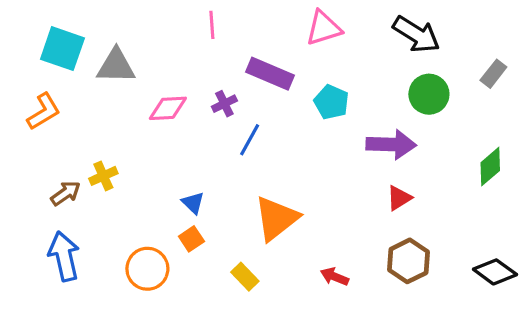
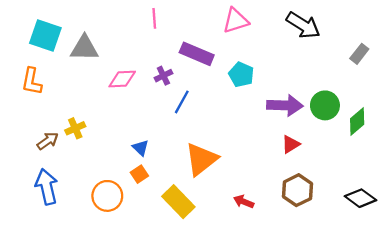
green circle: (429, 94) -> (325, 105), moved
orange L-shape: (44, 111) -> (32, 81), turned 132
yellow rectangle: (245, 277) -> (178, 202), size x1.6

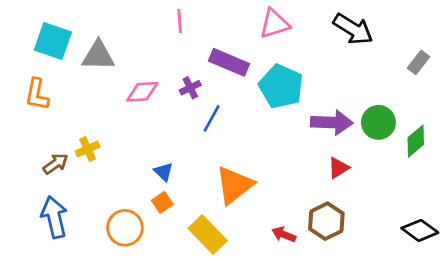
cyan pentagon: (241, 74) -> (281, 86), size x1.5
brown hexagon: (297, 190) -> (326, 221), moved

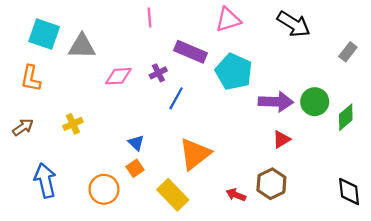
brown arrow: (56, 164) -> (23, 127), moved
black diamond: (420, 230) -> (349, 192), turned 48

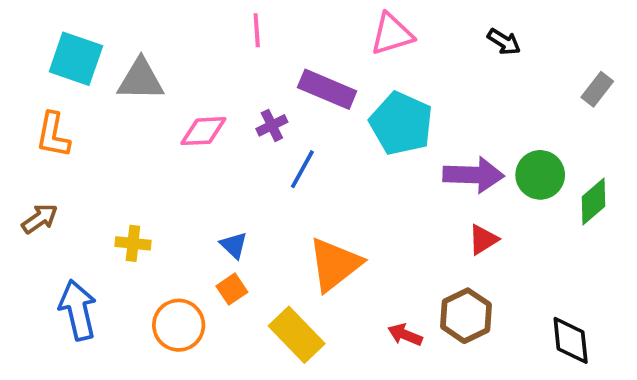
black arrow: (294, 24) -> (504, 42), size x0.6
yellow cross: (73, 124) -> (133, 243), moved, turned 30
black diamond: (349, 192) -> (571, 340), moved

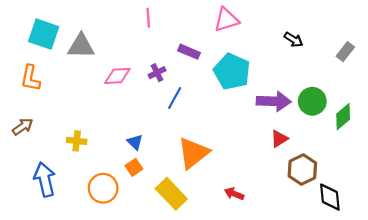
black arrow: (504, 42) -> (294, 40), moved
purple rectangle: (327, 89) -> (189, 52), size x0.7
brown hexagon: (466, 316) -> (302, 170), moved

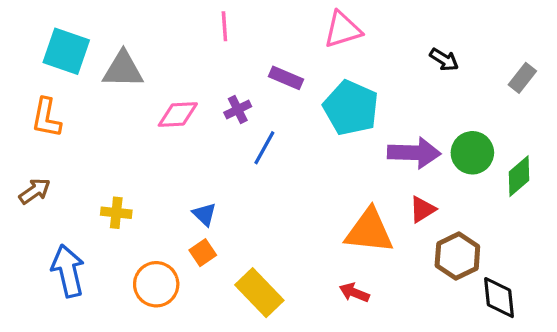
orange triangle: (193, 153) -> (369, 231), moved, turned 44

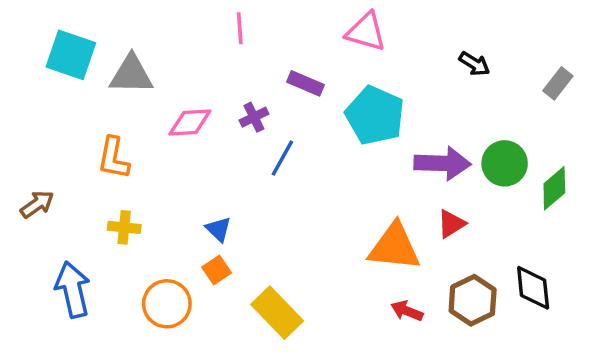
pink triangle: (343, 30) -> (366, 32), turned 33
orange L-shape: (46, 118) -> (114, 158), moved
brown hexagon: (457, 256) -> (473, 300), moved
red arrow: (354, 293) -> (407, 311), moved
black diamond: (499, 298) -> (533, 288), moved

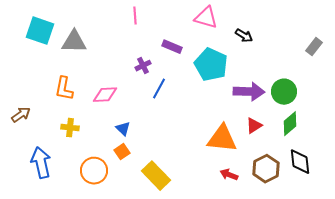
black arrow: (474, 64) -> (244, 36), moved
pink diamond: (190, 122) -> (105, 95), moved
green diamond: (554, 188) -> (290, 124), moved

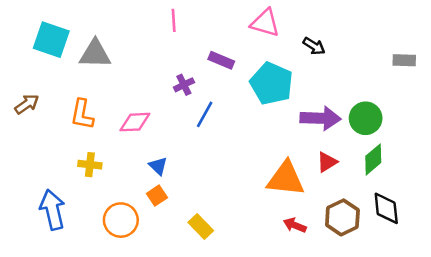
gray rectangle: (314, 47) -> (404, 60), turned 54
brown arrow: (21, 115) -> (27, 104), moved
yellow rectangle: (156, 176) -> (201, 226), size x0.7

